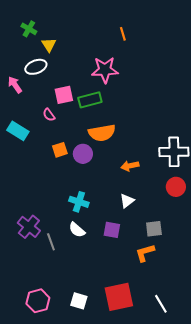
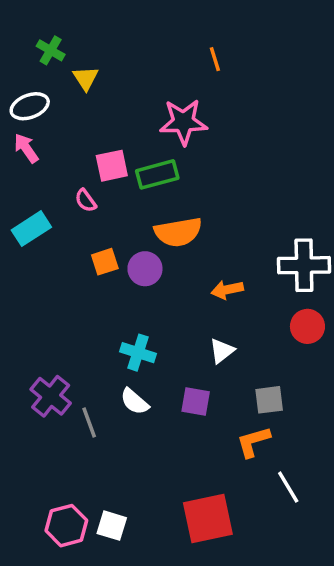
white ellipse: (36, 67) -> (30, 106), moved
cyan rectangle: (18, 131) -> (31, 229), turned -65
white square: (79, 301) -> (112, 526), moved
white line: (161, 304) -> (288, 487), moved

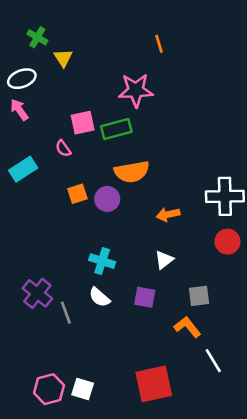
orange L-shape: (253, 442) -> (187, 327), turned 68

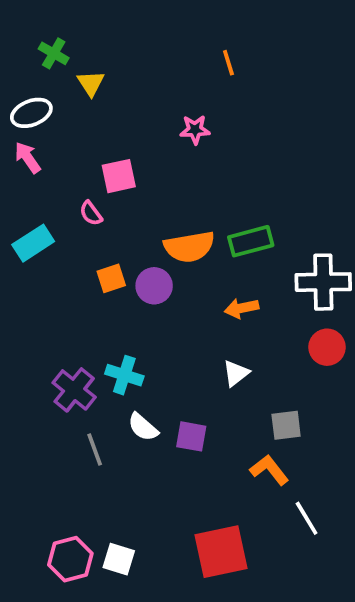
pink star: (136, 90) -> (195, 130), size x0.6
green rectangle: (116, 129) -> (251, 241), moved
cyan cross: (102, 261) -> (124, 375), moved
purple cross: (37, 293) -> (74, 390), moved
purple square: (145, 297) -> (191, 436), moved

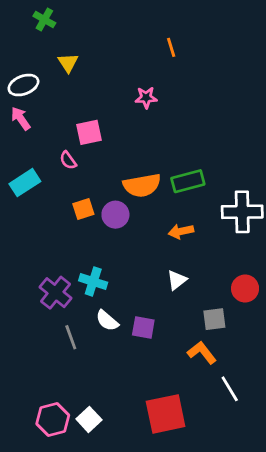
green cross: (54, 53) -> (44, 20), moved
red circle: (327, 347) -> (245, 288), moved
white square: (119, 559) -> (89, 419), turned 30

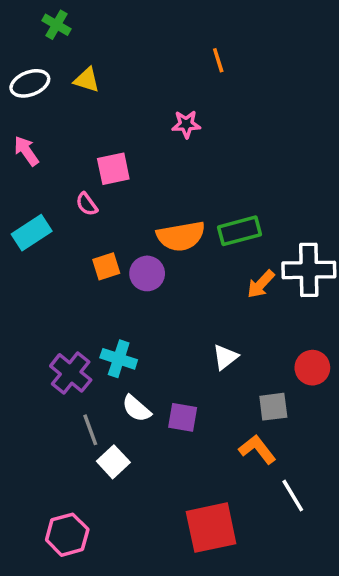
yellow triangle: (68, 63) -> (87, 80), turned -40
white ellipse: (23, 85) -> (30, 83), moved
orange arrow: (181, 231) -> (261, 284), moved, turned -35
white square: (89, 419) -> (113, 462), moved

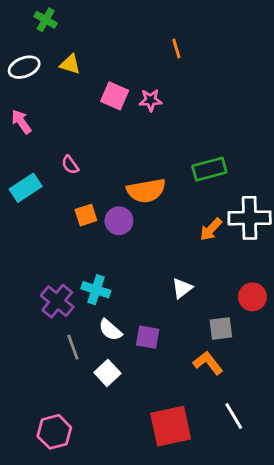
pink square: (113, 169) -> (115, 96), moved, turned 36
green rectangle: (240, 231) -> (209, 169), moved
white square: (113, 462) -> (107, 373), moved
white line: (293, 496) -> (234, 416), moved

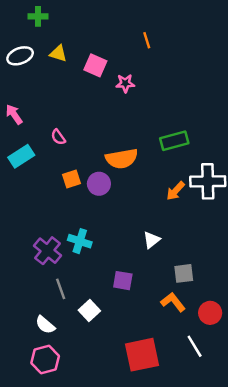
green cross: (46, 20) -> (38, 16), turned -30
pink square: (115, 96) -> (95, 65), moved
pink arrow: (21, 122) -> (14, 114), moved
red circle: (252, 297) -> (210, 313), moved
white semicircle: (110, 330) -> (45, 325), moved

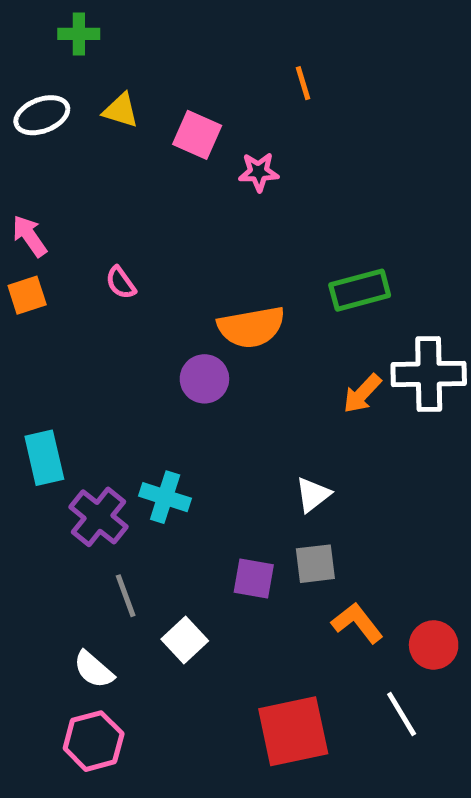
cyan rectangle: (21, 156) -> (44, 458), moved, turned -70
orange square: (71, 179) -> (27, 295), moved
gray square: (184, 273) -> (315, 564), moved

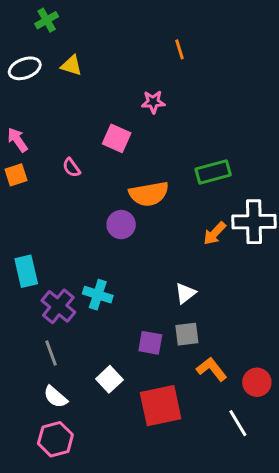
green cross: (79, 34) -> (47, 20), turned -30
pink square: (197, 135) -> (117, 138), moved
gray line: (126, 596) -> (51, 353), moved
red square: (293, 731) -> (161, 406), moved

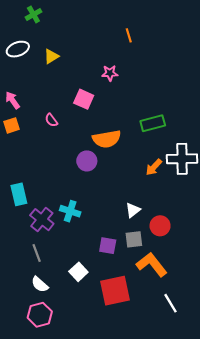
yellow triangle: (71, 65) -> (51, 56), moved, turned -49
orange L-shape: (212, 369) -> (152, 265), size x1.4
red circle: (257, 382) -> (160, 226), moved

